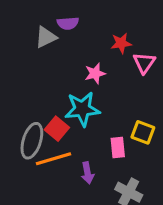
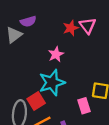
pink triangle: (144, 63) -> (88, 26), moved
red square: (57, 129) -> (36, 101), turned 30

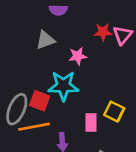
gray triangle: (14, 35) -> (45, 40), moved
red square: (36, 101) -> (40, 101), turned 36

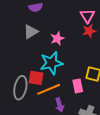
red star: (103, 32) -> (89, 31), moved
orange line: (34, 127) -> (49, 89), moved

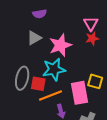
pink star: (57, 39) -> (60, 45), size x1.6
pink rectangle: (78, 86) -> (79, 93), size x1.6
gray ellipse: (20, 88) -> (22, 78), moved

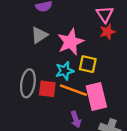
cyan star: (54, 69) -> (65, 71), size x0.7
yellow square: (95, 81) -> (88, 64), moved
orange line: (51, 96) -> (73, 90), moved, turned 45

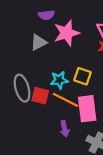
pink star: (71, 42) -> (67, 33), moved
gray ellipse: (28, 83) -> (22, 88), turned -32

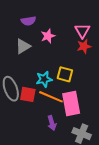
pink star: (67, 33) -> (48, 36), size x0.6

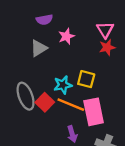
red square: (28, 94) -> (45, 102), turned 35

